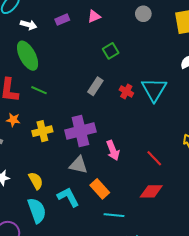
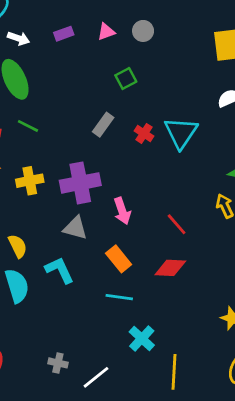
gray circle: (143, 14) -> (143, 31), moved
orange rectangle: (100, 189) -> (119, 259), moved

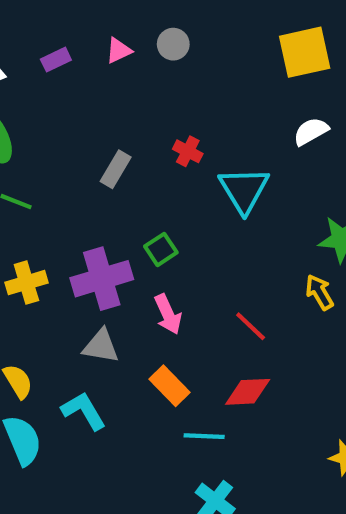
green square: (126, 78) -> (161, 249), moved
gray rectangle: (103, 125) -> (116, 169), moved
red cross: (144, 133) -> (188, 151), moved
cyan line: (119, 297) -> (204, 436), moved

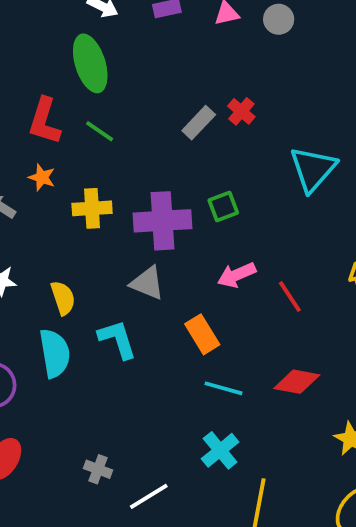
red cross: (188, 151) -> (241, 111), moved
pink arrow: (168, 314) -> (237, 275), moved, turned 78
red diamond: (248, 392) -> (297, 382), moved

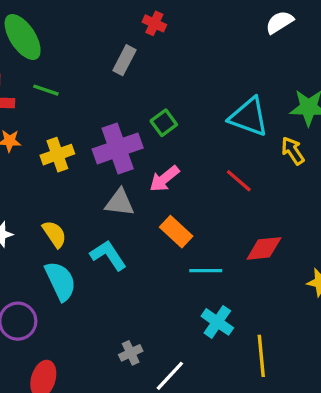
red cross: (241, 111) -> (154, 23), moved
cyan triangle: (313, 169) -> (249, 117), moved, turned -36
pink arrow: (237, 275) -> (164, 179), moved
gray cross: (98, 469) -> (131, 353), moved, turned -30

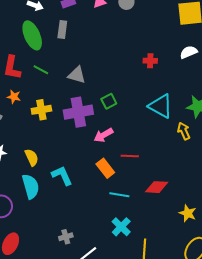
red cross: (154, 23) -> (150, 61), moved, turned -32
gray rectangle: (124, 60) -> (62, 29), moved, turned -30
red line: (239, 181) -> (130, 156), moved, turned -48
gray triangle: (120, 203) -> (77, 75), moved

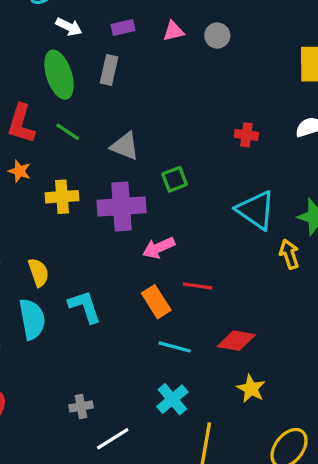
green square: (109, 101) -> (175, 179), moved
yellow star: (188, 213) -> (251, 389), moved

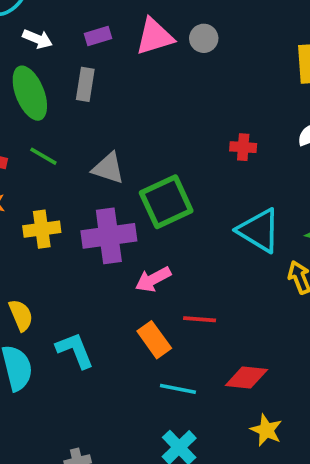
pink triangle: (173, 31) -> (155, 37), size x1.6
green square: (175, 179) -> (166, 202), size x1.8

